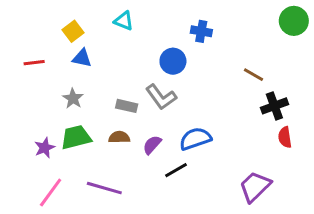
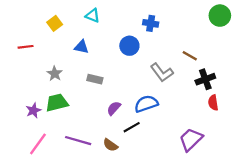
blue triangle: (82, 58) -> (81, 47), moved
gray L-shape: (161, 97) -> (162, 72), moved
brown semicircle: (119, 137) -> (110, 145), moved, turned -144

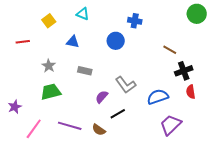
gray L-shape: (162, 72) -> (126, 85), moved
blue semicircle: (146, 104) -> (158, 97), moved
purple star: (33, 110) -> (15, 107), moved

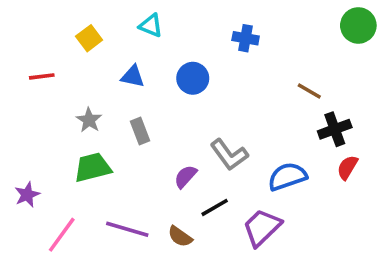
blue circle: (116, 41) -> (193, 78), moved
gray rectangle: (85, 71) -> (140, 131), moved, turned 56
red semicircle: (191, 92) -> (347, 167), turned 40
purple trapezoid: (171, 125) -> (262, 227), moved

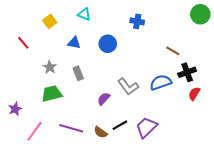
red line: (42, 76) -> (23, 43), turned 56
blue semicircle: (287, 176) -> (161, 82), moved
black line: (215, 207) -> (120, 125), moved

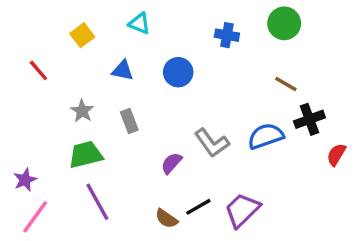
green circle: (200, 14) -> (284, 23), moved
red semicircle: (194, 94) -> (336, 155), moved
purple line: (71, 128) -> (97, 202), moved, turned 45
pink line: (34, 131) -> (35, 217), moved

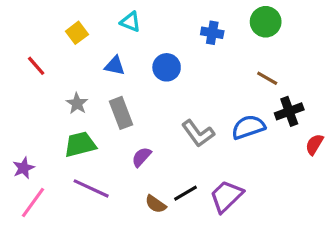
gray rectangle: (129, 121) -> (121, 113), size x1.4
purple semicircle: (171, 163) -> (141, 157), moved
purple line: (97, 202) -> (91, 188), turned -36

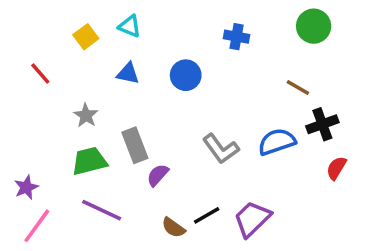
cyan triangle: (130, 22) -> (130, 26), moved
green circle: (266, 22) -> (314, 26), moved
gray rectangle: (121, 113) -> (135, 145), moved
red semicircle: (314, 144) -> (336, 168), moved

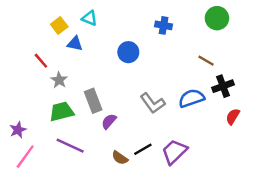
red line: (40, 73) -> (41, 61), moved
blue triangle: (128, 73) -> (75, 44), moved

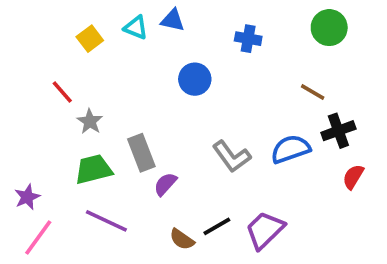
blue triangle: (75, 44) -> (173, 20), moved

